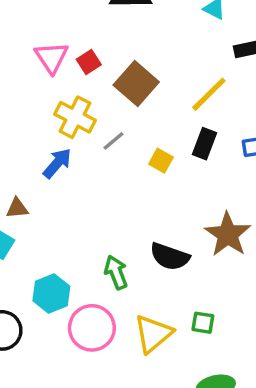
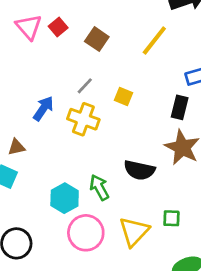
brown square: (136, 83) -> (97, 39), size x0.7
yellow cross: (75, 117) -> (83, 119), moved
black rectangle: (204, 144) -> (180, 107), moved
cyan hexagon: (51, 294) -> (65, 198), moved

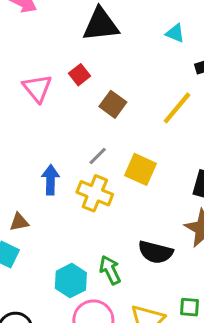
red square: (58, 27) -> (80, 75), moved
yellow square: (124, 97) -> (140, 169), size x1.5
blue arrow: (43, 108) -> (50, 180), turned -35

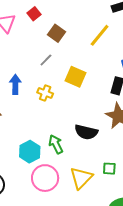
gray line: (98, 156) -> (46, 60), moved
yellow cross: (95, 193) -> (45, 93), size x0.7

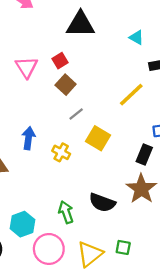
brown square: (57, 33) -> (66, 85), moved
gray line: (46, 60) -> (76, 114), moved
cyan hexagon: (30, 152) -> (22, 224), moved

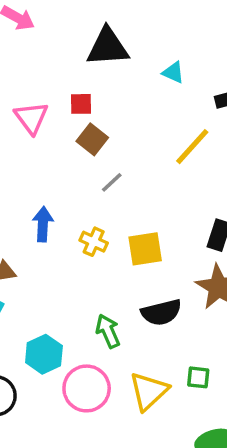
cyan triangle: (136, 37) -> (173, 72), moved
red square: (60, 61) -> (81, 104), turned 35
yellow square: (98, 138) -> (145, 249), moved, turned -35
black semicircle: (102, 203) -> (161, 312), turned -30

